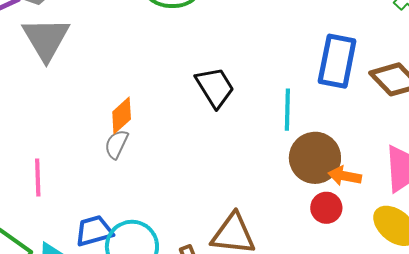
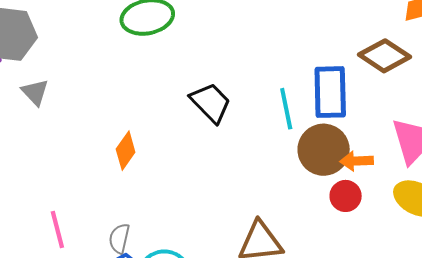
gray triangle: (46, 39) -> (35, 92), size x0.6
blue rectangle: (337, 61) -> (330, 92), moved
gray semicircle: (116, 144) -> (119, 238), moved

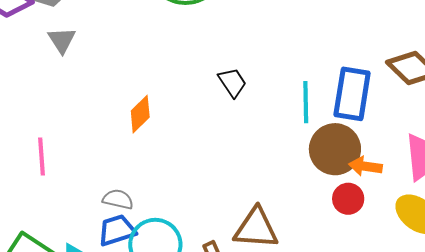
black trapezoid: (210, 103) -> (232, 82), size x0.7
pink line: (57, 229) -> (42, 156), moved
gray semicircle: (119, 238) -> (118, 199), turned 80

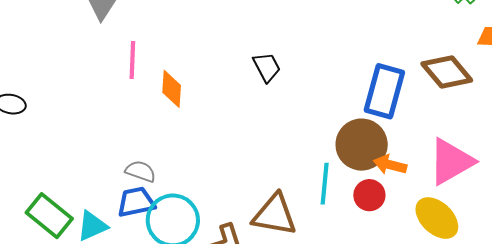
cyan line: (306, 102) -> (325, 184), moved
orange diamond: (140, 114) -> (172, 89), turned -48
pink line: (42, 156) -> (132, 60), moved

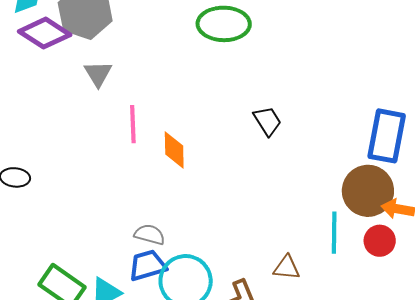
brown triangle: (275, 215) -> (287, 268), size x0.6

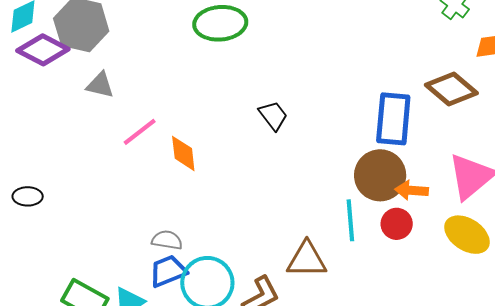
gray triangle: (98, 74) -> (100, 85), turned -40
pink line: (133, 124) -> (140, 132), turned 60
brown triangle: (287, 268) -> (307, 260), size x1.5

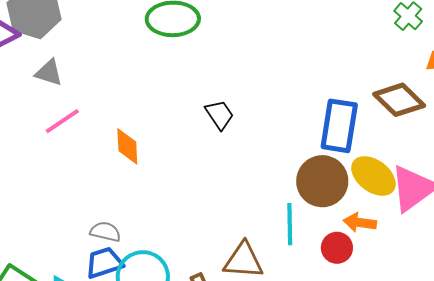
pink line: (140, 132) -> (62, 121), moved
orange arrow: (412, 190) -> (360, 223), moved
red circle: (397, 224) -> (337, 248), moved
yellow ellipse: (467, 235) -> (373, 176), moved

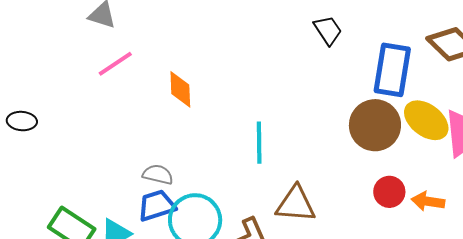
black trapezoid: (220, 115) -> (328, 30), moved
orange arrow: (360, 223) -> (428, 201), moved
cyan line: (290, 224) -> (259, 143), moved

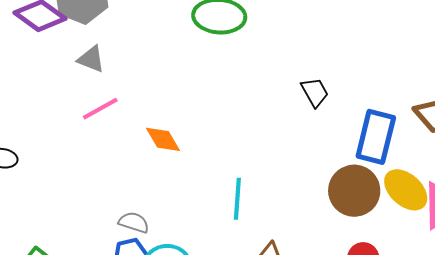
orange diamond: (180, 89) -> (163, 139), turned -33

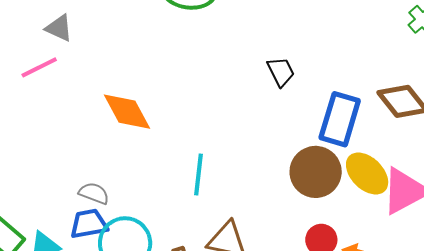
pink line: (100, 109) -> (39, 67), moved
orange diamond: (163, 139) -> (127, 112), size x1.4

